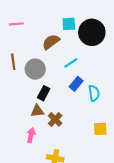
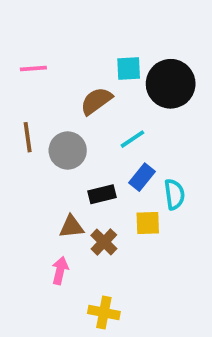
black rectangle: (44, 93) -> (102, 194), moved, turned 48
yellow square: (100, 129) -> (148, 223), moved

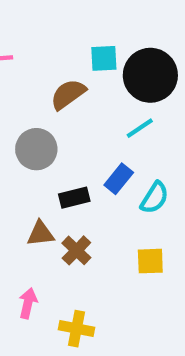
cyan line: (132, 139) -> (140, 128), moved
cyan semicircle: (174, 194) -> (155, 198), turned 40
yellow square: (148, 223) -> (150, 261), moved
pink arrow: (60, 271) -> (28, 303), moved

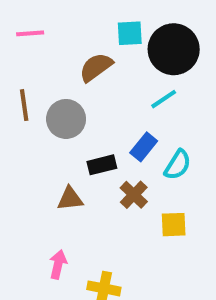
brown cross: (76, 250) -> (134, 195), moved

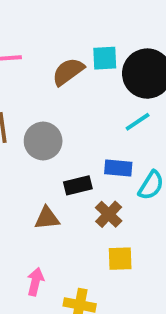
brown semicircle: (96, 67) -> (68, 72), moved
blue rectangle: (144, 147) -> (118, 168), turned 56
yellow square: (174, 225) -> (120, 259), moved

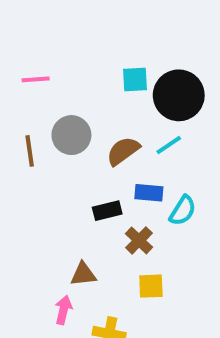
brown semicircle: (68, 72) -> (123, 151), moved
gray circle: (43, 141) -> (71, 135), moved
brown triangle: (47, 218) -> (83, 274), moved

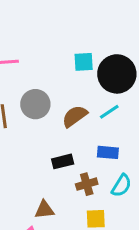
blue rectangle: (149, 193) -> (108, 152), moved
cyan semicircle: (183, 211) -> (121, 186), moved
brown cross: (139, 240) -> (87, 184), turned 30

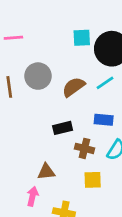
brown cross: (87, 184) -> (84, 148), turned 30

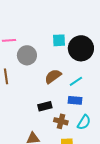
gray circle: (38, 76) -> (27, 55), moved
cyan line: (105, 83) -> (76, 81), moved

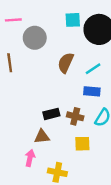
brown semicircle: (53, 76) -> (66, 63), turned -30
black rectangle: (45, 106) -> (51, 114), moved

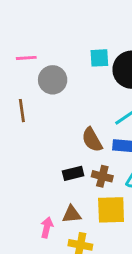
brown semicircle: (66, 63) -> (92, 140), moved, turned -54
brown triangle: (42, 137) -> (72, 214), moved
yellow square: (82, 144) -> (111, 210), size x1.5

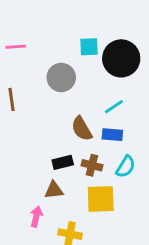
gray circle: (53, 80) -> (61, 77), moved
brown triangle: (72, 214) -> (54, 190), moved

